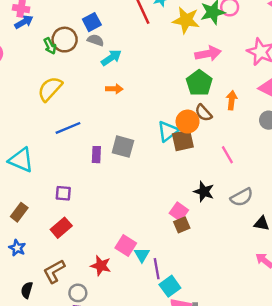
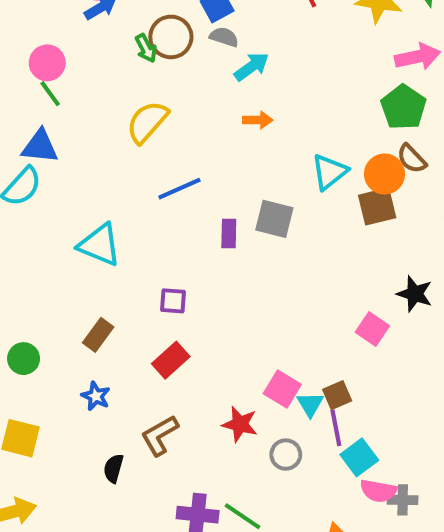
cyan triangle: (168, 131) -> (329, 172), moved
brown square: (182, 225) -> (337, 395), moved
gray circle: (78, 293) -> (286, 455), moved

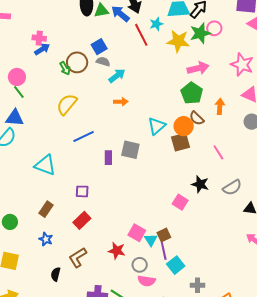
pink semicircle: (378, 491) -> (147, 281), moved

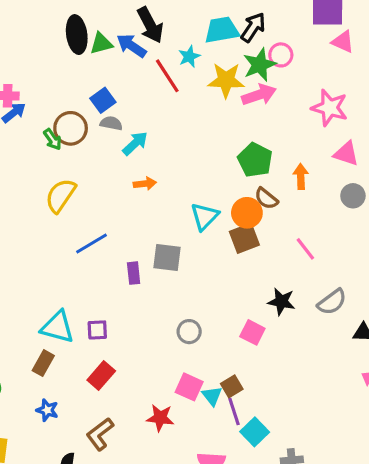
pink arrow: (198, 68) -> (259, 95), moved
cyan triangle: (45, 165) -> (58, 327), moved
gray circle: (140, 265) -> (189, 332), moved

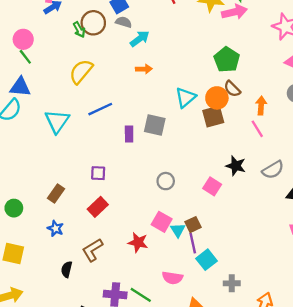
orange arrow: (301, 177) -> (261, 106), moved
cyan triangle: (58, 327) -> (57, 121), moved, turned 44

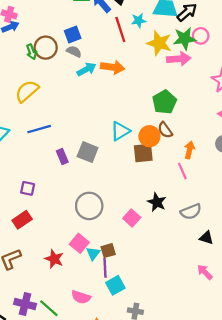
orange arrow: (144, 69) -> (113, 67), moved, size x1.5
purple rectangle: (129, 134) -> (62, 157), turned -32
gray circle: (166, 181) -> (89, 206), size x1.6

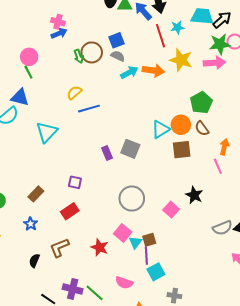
yellow star: (159, 43) -> (181, 60), moved
yellow semicircle: (27, 91) -> (74, 93), size x0.7
blue line: (39, 129) -> (89, 109), moved
orange circle: (149, 136) -> (181, 125), moved
gray semicircle: (191, 212) -> (222, 228), moved

